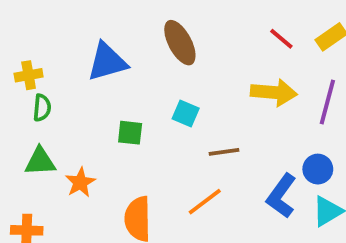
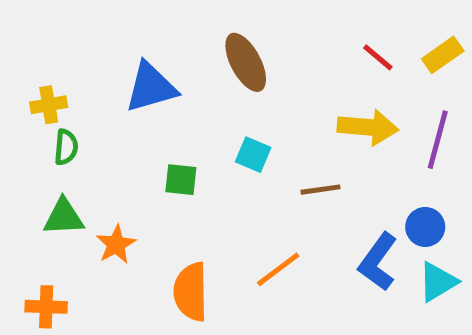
brown line: (224, 152) -> (320, 190), moved

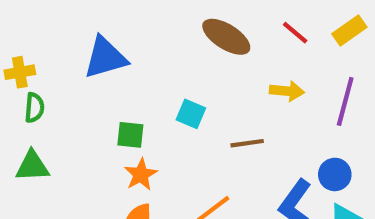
brown ellipse: (246, 62) -> (226, 37), moved, turned -30
yellow arrow: (368, 127) -> (287, 91), size x0.7
orange star: (116, 244) -> (141, 174), moved

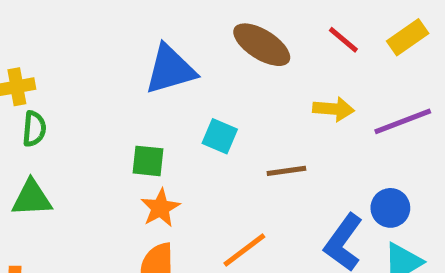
blue triangle: (105, 58) -> (170, 69), moved
purple line: (345, 101) -> (403, 121), turned 54

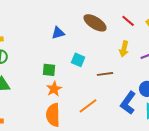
blue triangle: (170, 69) -> (58, 33), size x0.6
yellow arrow: (333, 109) -> (124, 49), turned 98

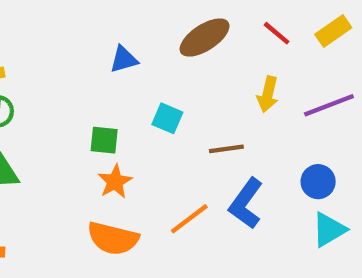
brown ellipse: (95, 23) -> (205, 38), turned -65
blue L-shape: (128, 103) -> (246, 203), moved
orange semicircle: (53, 115) -> (113, 238), turned -75

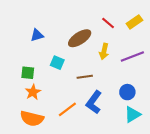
brown ellipse: (205, 38) -> (80, 38), moved

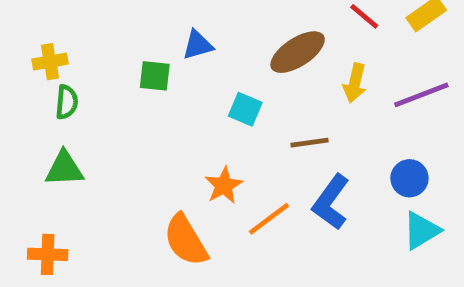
green square: (28, 73) -> (155, 76), moved
orange star: (33, 92) -> (224, 185), moved
orange semicircle: (32, 119) -> (186, 240), turned 45

